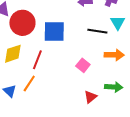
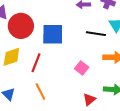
orange line: (29, 83) -> (40, 91), moved, turned -60

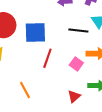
red line: (36, 63) -> (47, 58), moved
pink square: (82, 68) -> (76, 64), moved

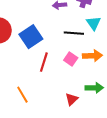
blue square: (35, 32) -> (31, 37), turned -30
pink square: (76, 64) -> (71, 59), moved

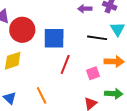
blue square: (31, 37) -> (54, 38), turned 30
pink square: (71, 59) -> (93, 73), moved, turned 32

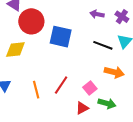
red line: (65, 64) -> (61, 85), moved
pink square: (93, 73) -> (90, 88), moved, turned -32

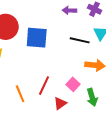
green arrow: (107, 103) -> (92, 97), turned 66
red triangle: (82, 108) -> (60, 103), moved

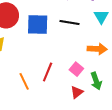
black line: (80, 40) -> (70, 23), moved
red triangle: (60, 103) -> (77, 92), moved

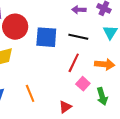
red line: (48, 72) -> (74, 63), moved
red triangle: (77, 92) -> (65, 107), moved

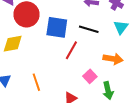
red line: (74, 63) -> (71, 50), moved

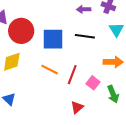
red line: (71, 50) -> (72, 75), moved
orange line: (36, 82) -> (50, 70), moved, turned -36

